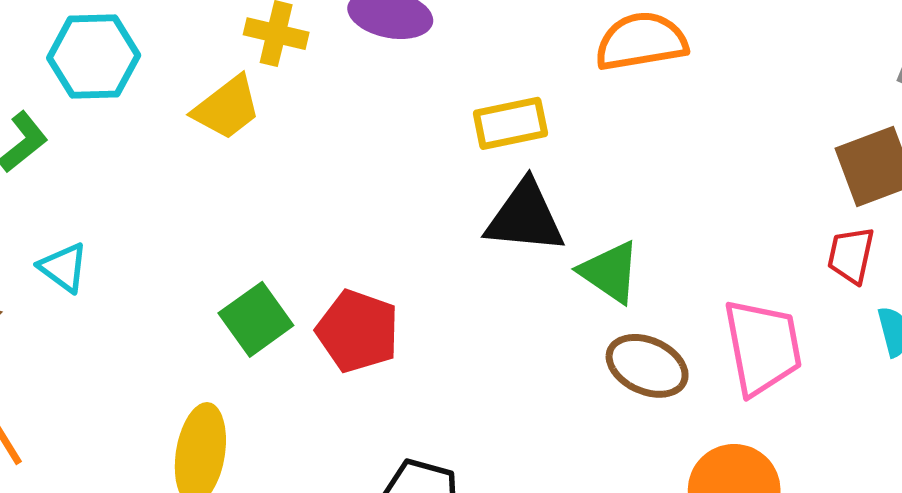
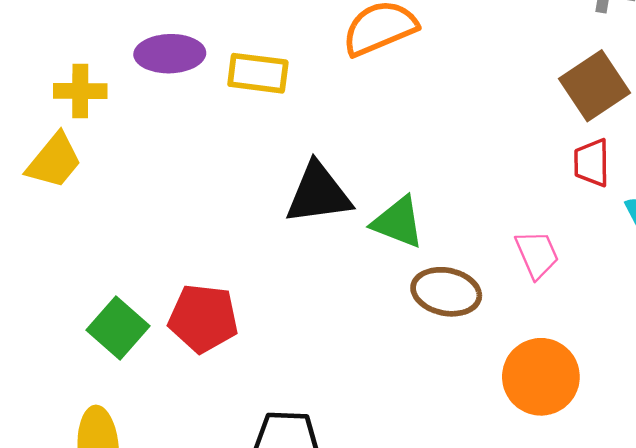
yellow rectangle: (510, 123) -> (258, 73), moved, turned 32
pink trapezoid: (763, 347) -> (537, 254), size x0.6

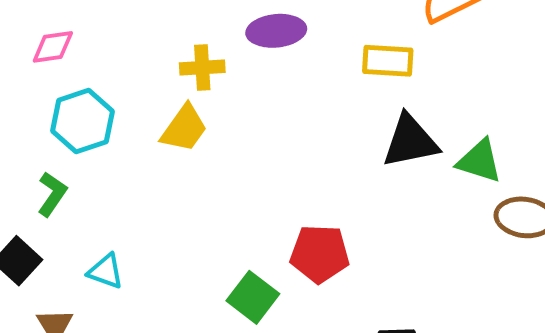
yellow rectangle: (258, 73) -> (388, 61), moved
green square: (118, 328) -> (253, 297), moved

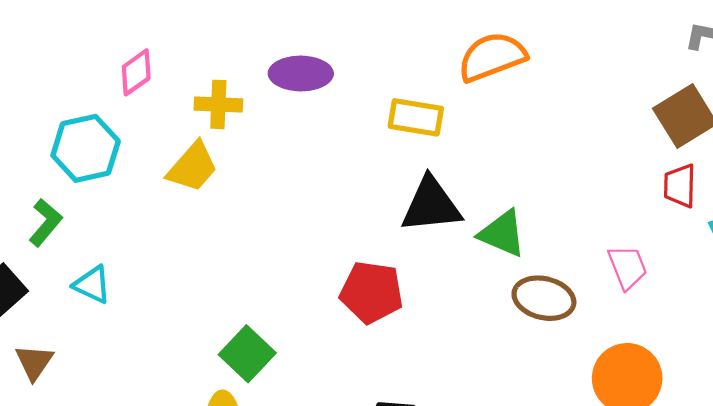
pink diamond: (53, 47) -> (136, 72), moved, turned -33
red pentagon: (320, 254) -> (372, 292), moved
cyan triangle: (106, 271) -> (92, 285), moved

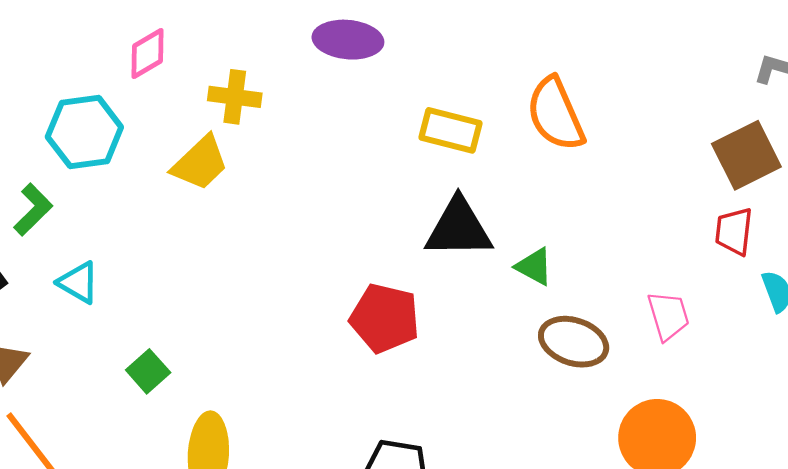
orange semicircle: (492, 57) -> (556, 114), moved, turned -98
purple ellipse: (301, 73) -> (348, 40), moved
green triangle: (502, 234) -> (534, 267), size x0.7
green square: (247, 354) -> (148, 371), moved, size x0.7

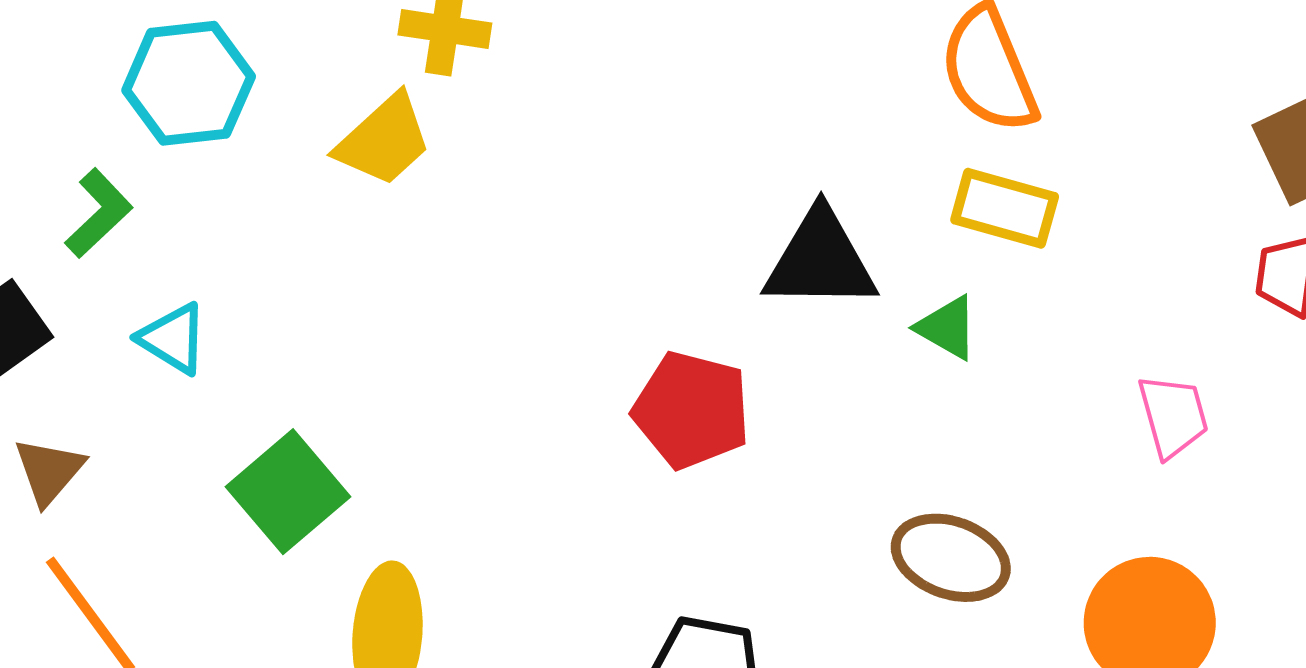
yellow rectangle: (450, 130) -> (1005, 208), moved
brown ellipse: (574, 342) -> (951, 558), moved
green square: (148, 371) -> (288, 492), size x1.6

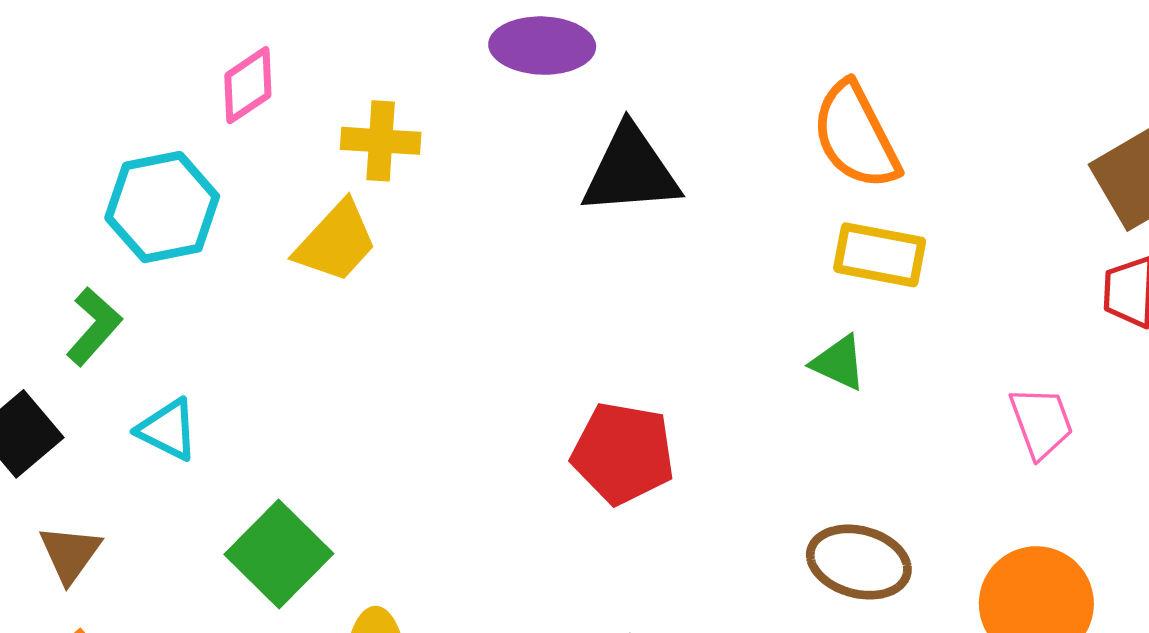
black triangle: (820, 260) -> (631, 171), moved

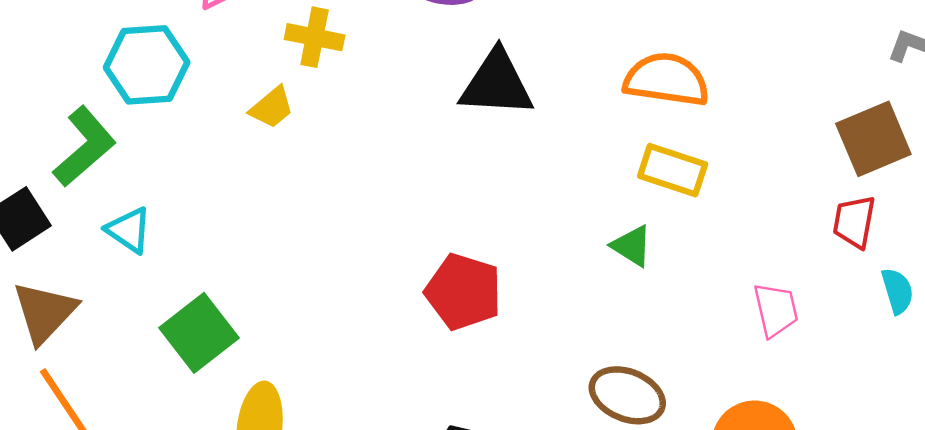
orange semicircle: (856, 136) -> (666, 80), turned 118
yellow trapezoid: (336, 242) -> (272, 108), size x0.7
green L-shape: (94, 326) -> (84, 147), size x1.4
brown triangle: (70, 554) -> (45, 312), size x1.4

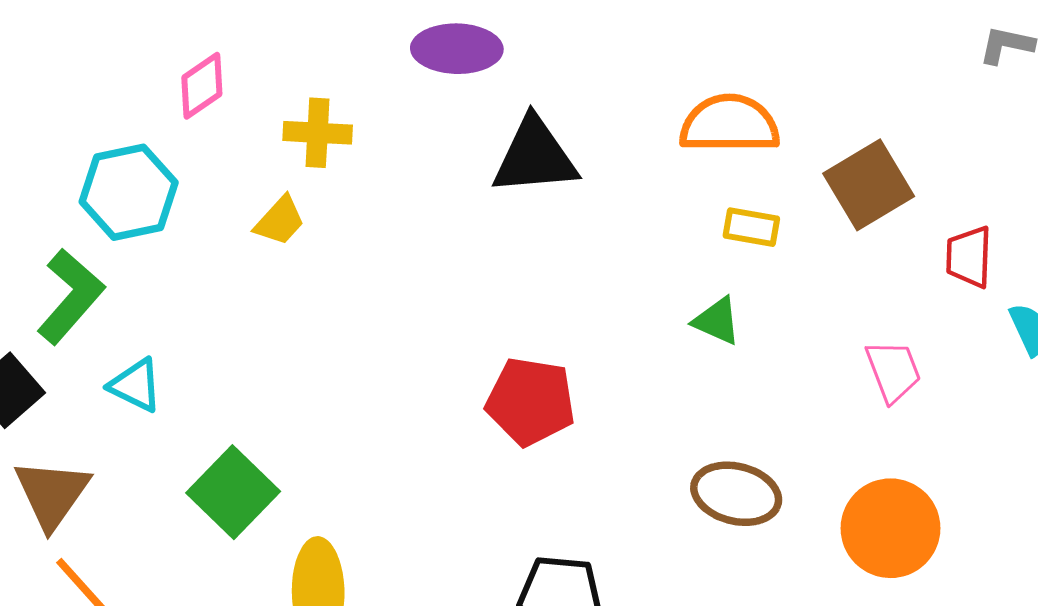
brown square: (873, 139) -> (869, 185), moved
yellow rectangle: (673, 170) -> (751, 227), size x0.7

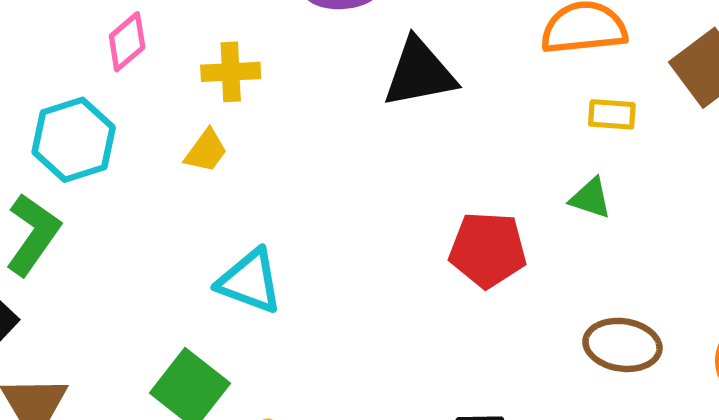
cyan triangle: (135, 385) -> (250, 281), moved, size x1.4
red pentagon: (531, 401) -> (488, 250), moved

